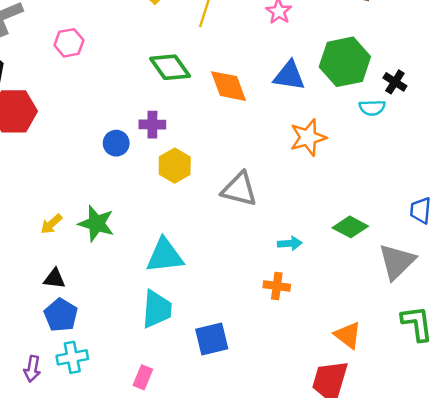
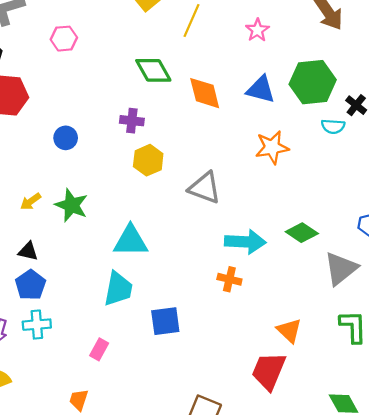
blue circle: (116, 143) -> (66, 138), moved
cyan arrow: (290, 243) -> (245, 242), size x1.8

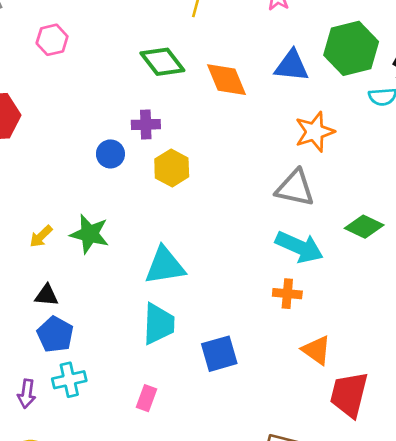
blue circle: (66, 138) -> (110, 154), moved
gray triangle: (205, 188) -> (295, 188), moved
cyan arrow: (245, 242) -> (299, 247), turned 30
orange triangle: (289, 331) -> (316, 350), moved

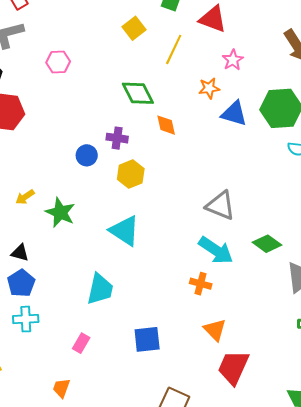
orange diamond: (226, 80) -> (166, 125), moved, size x0.7
orange star: (315, 132) -> (209, 88), moved, size x0.7
yellow arrow: (41, 236) -> (25, 197), moved
cyan triangle: (165, 266) -> (125, 231), moved, turned 32
blue square: (219, 354) -> (147, 339), moved

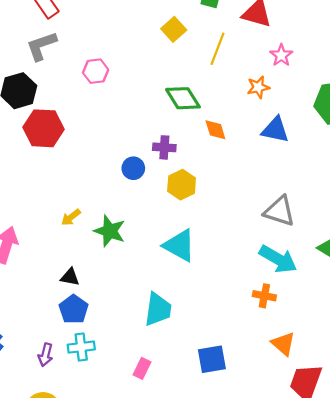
blue triangle: (234, 114) -> (275, 130), moved

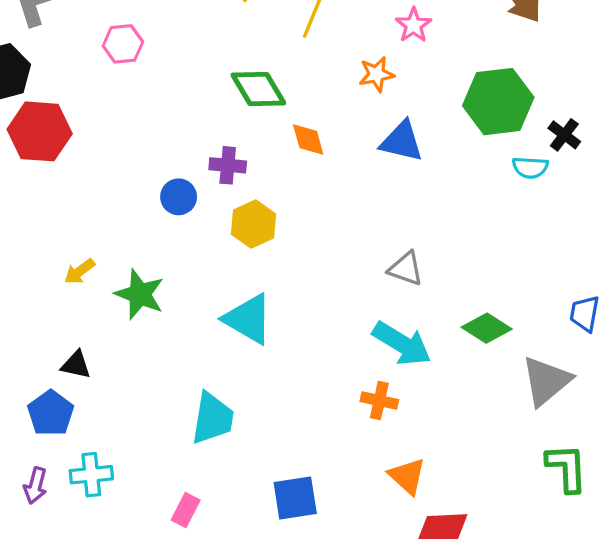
gray triangle: (280, 211) -> (406, 269), size x0.7
blue pentagon: (74, 309) -> (51, 413), moved

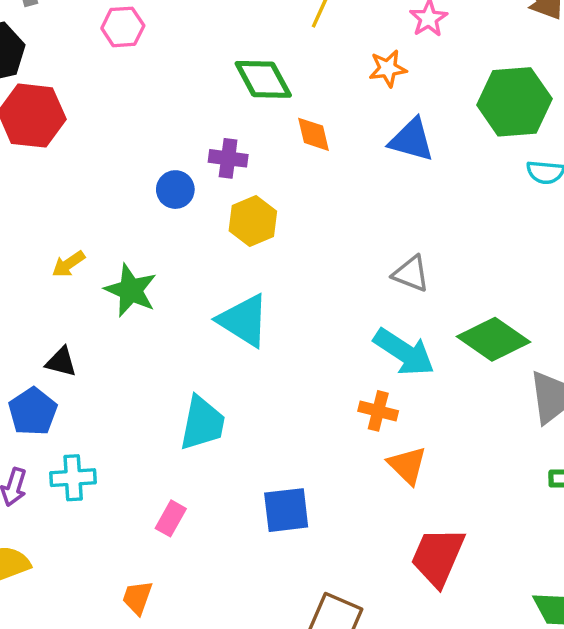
green diamond: (487, 328) -> (494, 339), size x1.4
orange triangle: (407, 476) -> (407, 465), moved

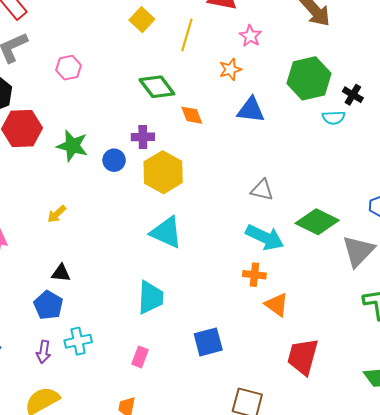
yellow hexagon: (253, 221) -> (163, 172), size x1.4
green star: (131, 290) -> (72, 146), moved

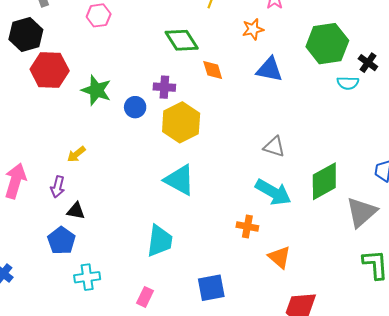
green diamond: (317, 222) -> (324, 181), turned -60
orange cross: (254, 275) -> (247, 226), moved
purple arrow: (44, 352) -> (58, 187), moved

